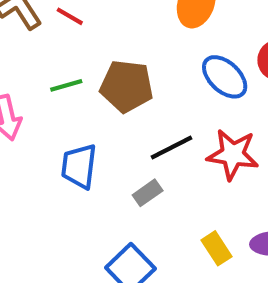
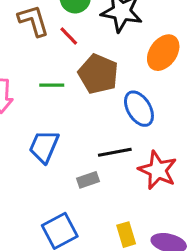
blue ellipse: (225, 77) -> (139, 109), moved
brown pentagon: (127, 86) -> (98, 74), moved

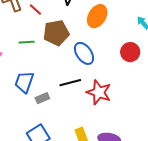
brown pentagon: (98, 74) -> (56, 33), turned -30
gray rectangle: (88, 180) -> (42, 98), moved

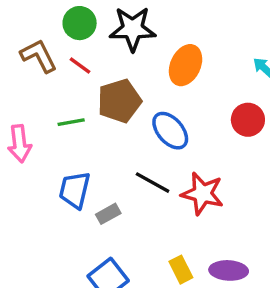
black line: (70, 83) -> (153, 183), turned 50

